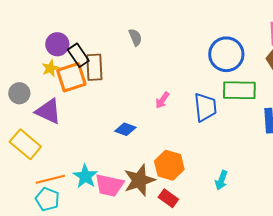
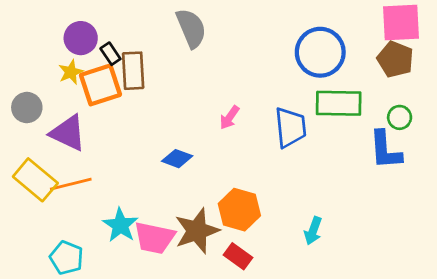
gray semicircle: (135, 37) -> (191, 28), size x1.6
black rectangle: (78, 55) -> (110, 54), size x0.7
orange line: (50, 179) -> (71, 184), moved

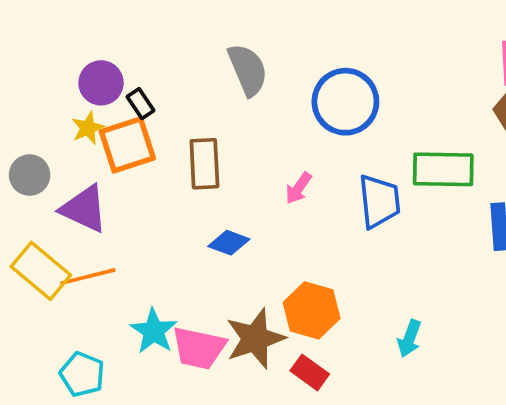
blue circle: (320, 52) -> (345, 102), moved
brown rectangle: (133, 71) -> (204, 164), moved

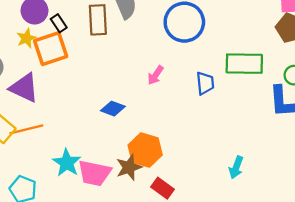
brown rectangle: (204, 164) -> (98, 20), moved
blue trapezoid: (379, 201) -> (205, 83), size x0.7
orange hexagon: (312, 310) -> (145, 150), moved
brown star: (255, 339) -> (129, 167), size x0.7
cyan arrow: (409, 339) -> (236, 167), moved

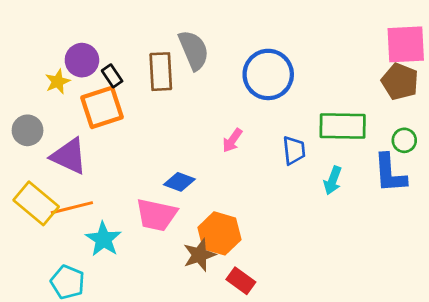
yellow star: (26, 38) -> (58, 82), moved
cyan star: (67, 163) -> (103, 239), moved
cyan arrow: (236, 167) -> (333, 180), moved
pink trapezoid: (94, 173) -> (156, 215), moved

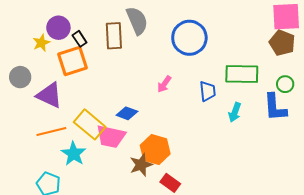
yellow rectangle: (36, 203) -> (90, 124), moved

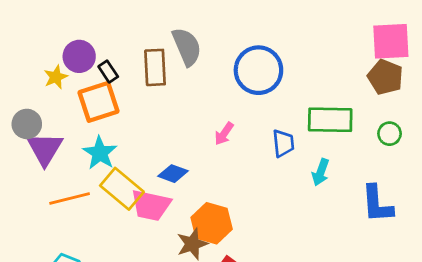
purple triangle: (49, 95) -> (45, 149), moved, turned 36
blue L-shape: (275, 107) -> (377, 204), moved
cyan star: (74, 154) -> (100, 153), moved

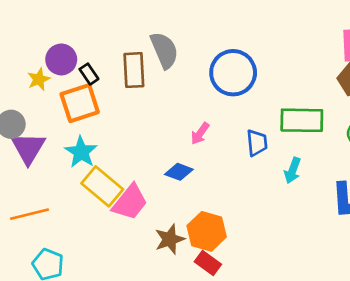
blue diamond: (173, 174) -> (179, 172), moved
orange line: (70, 198) -> (30, 214), moved
pink trapezoid: (151, 205) -> (130, 202), turned -63
orange hexagon: (212, 223) -> (207, 231), moved

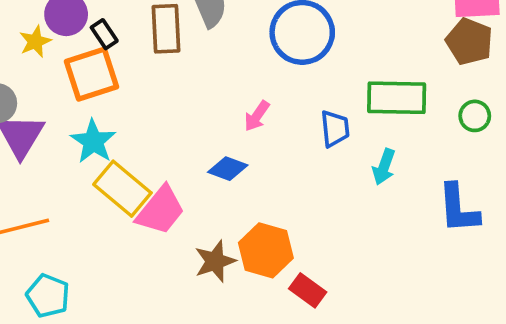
red rectangle: (208, 263) -> (308, 290), moved

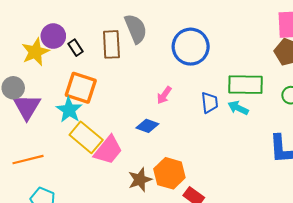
yellow star: (35, 41) -> (35, 52), size x1.5
orange square: (92, 74) -> (81, 88), moved, turned 36
cyan arrow: (384, 167) -> (238, 108), moved, turned 96

